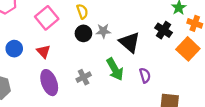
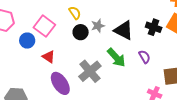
black cross: (164, 30) -> (154, 27), moved
blue circle: (14, 49) -> (27, 41), moved
gray cross: (84, 77) -> (90, 71), size x1.6

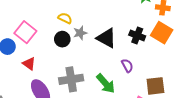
yellow semicircle: (75, 13) -> (65, 18), moved, turned -32
green arrow: (116, 58) -> (106, 84), moved
gray cross: (90, 71) -> (71, 79), turned 30

